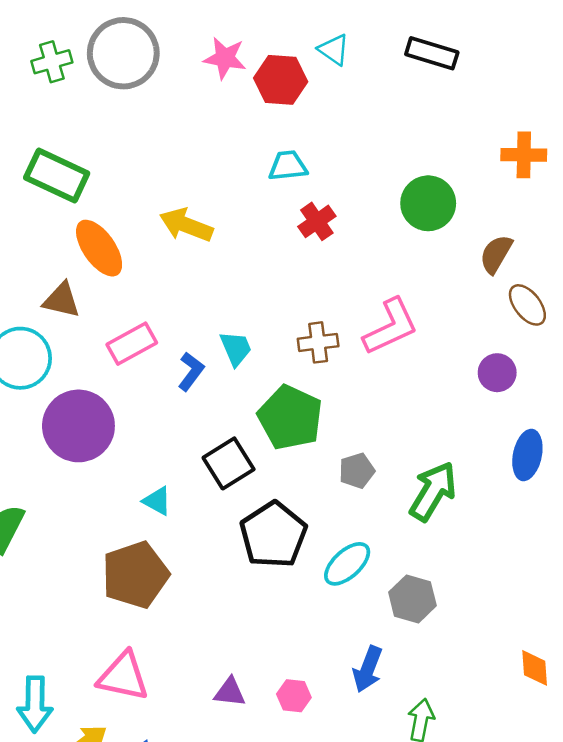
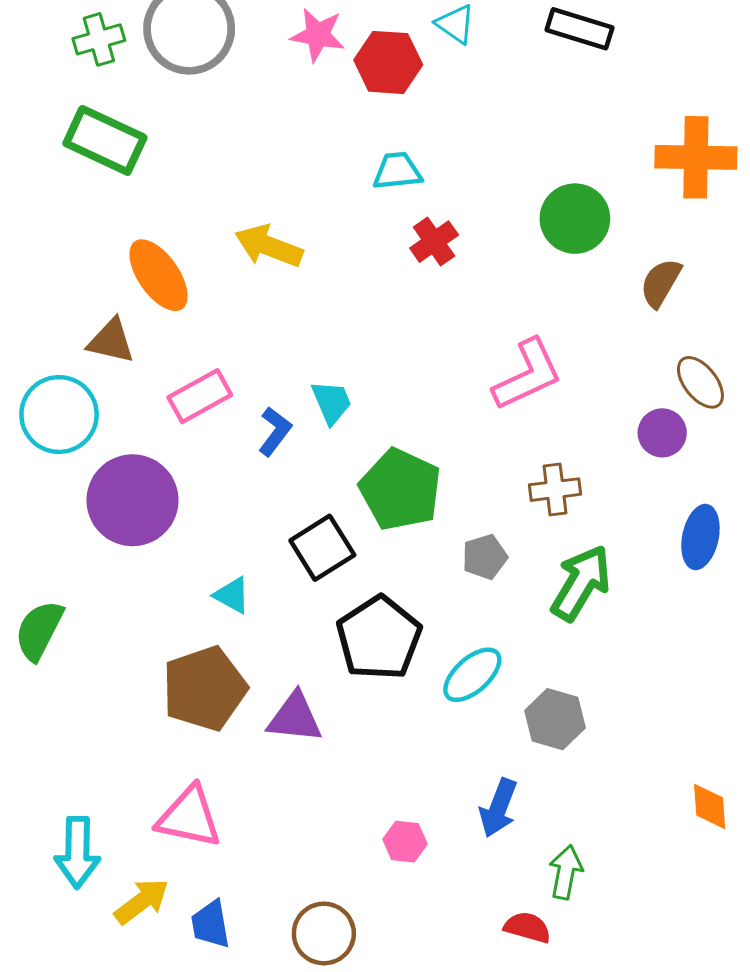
orange cross: (524, 155) -> (696, 157), size x1.4
green rectangle: (57, 175) -> (105, 140), moved
brown ellipse: (527, 305) -> (700, 382), moved
brown cross: (318, 342) -> (555, 490), moved
purple triangle: (230, 692) -> (295, 718), moved, size x1.4

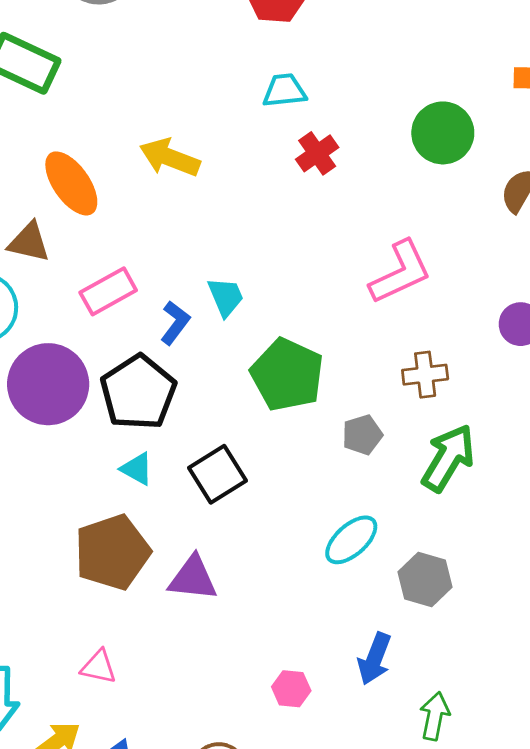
black square: (322, 548) -> (217, 474), moved
black pentagon: (379, 638) -> (138, 392), moved
pink triangle: (189, 817) -> (99, 667), size x0.6

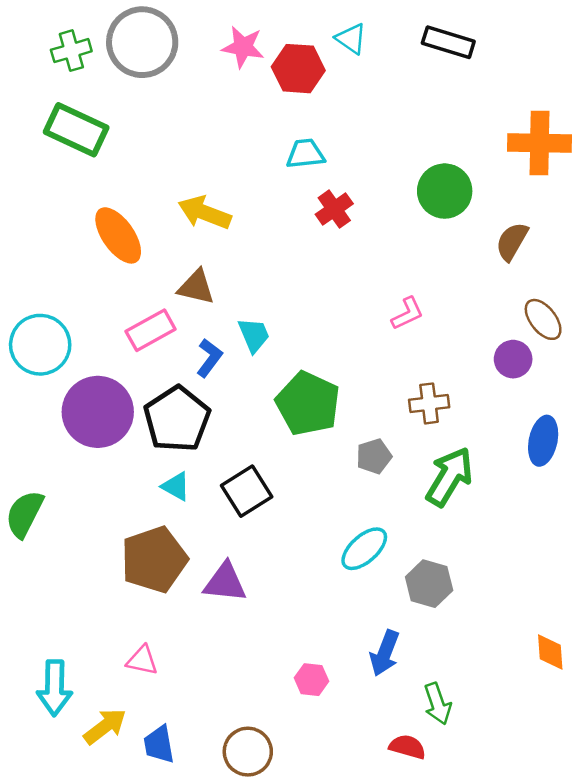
brown triangle: (29, 242) -> (196, 287), moved
pink L-shape: (400, 272) -> (407, 313), size x0.6
green arrow: (435, 716) -> (437, 704), turned 150

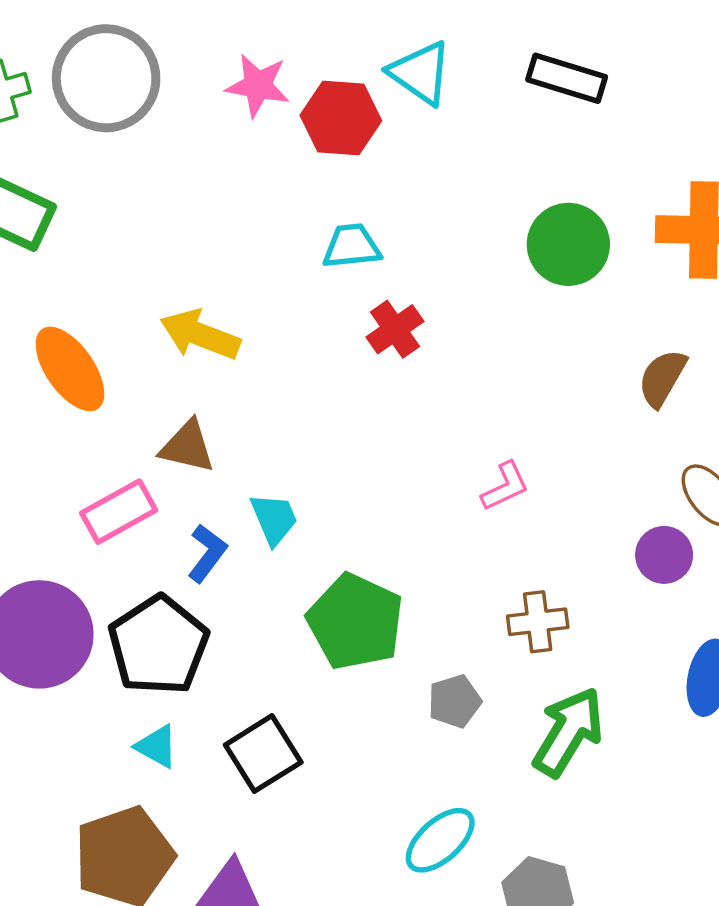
cyan triangle: (351, 39) -> (420, 73), size x1.4
green circle: (445, 191) -> (568, 244), moved

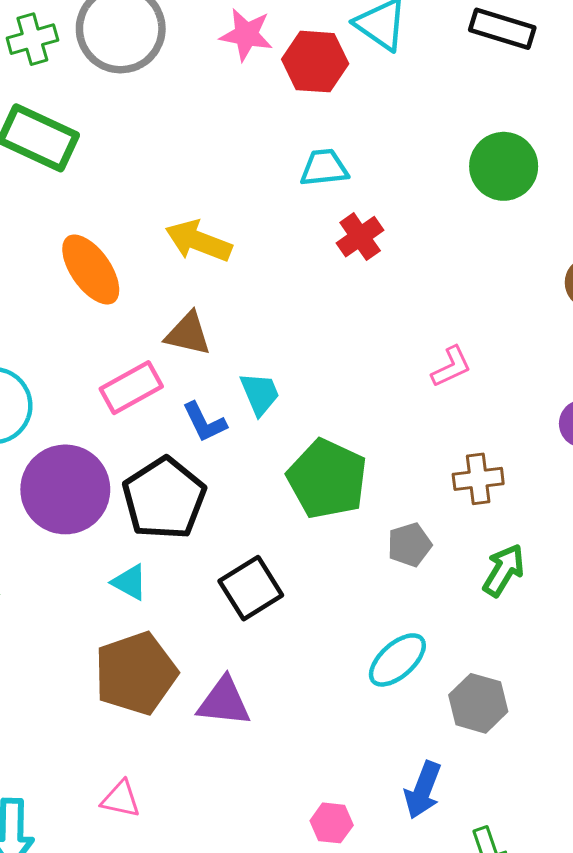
blue L-shape: (207, 553) -> (204, 422), turned 117
green arrow: (568, 732) -> (504, 570), size x0.7
cyan triangle: (157, 746) -> (130, 582), moved

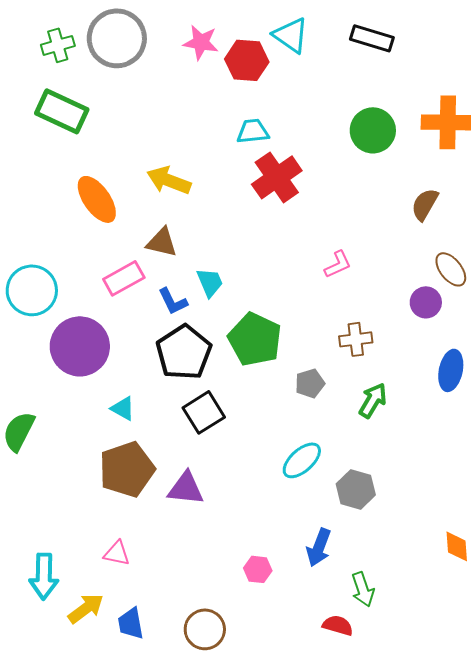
red cross: (360, 237) -> (277, 177), size x1.6
black pentagon: (164, 498) -> (184, 352), moved

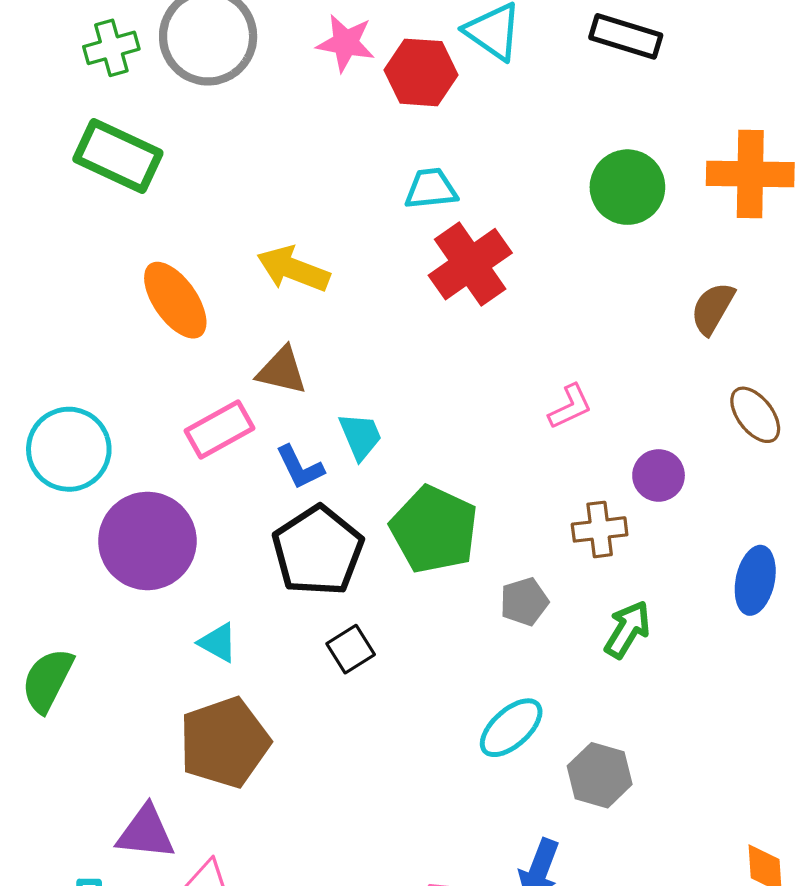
purple circle: (426, 302) -> (659, 475), moved
black square: (204, 412) -> (351, 649), size x0.7
purple triangle: (186, 488) -> (146, 833), moved

